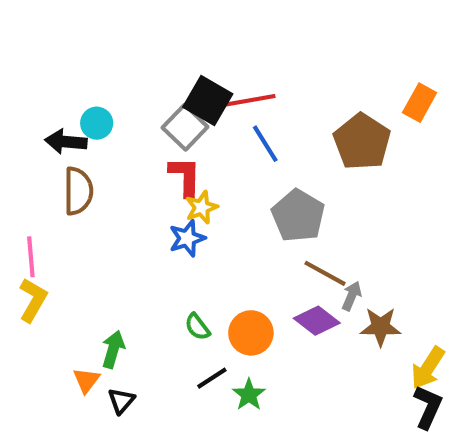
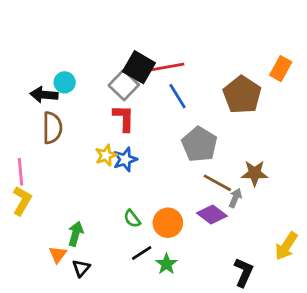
yellow star: (202, 207) -> (106, 155), moved
brown star: (381, 327) -> (255, 173), moved
black L-shape: (428, 407) -> (244, 272), moved

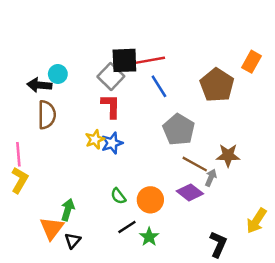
black square: (139, 67) -> (124, 60), turned -32
orange triangle: (58, 254) -> (52, 228), size x1.5

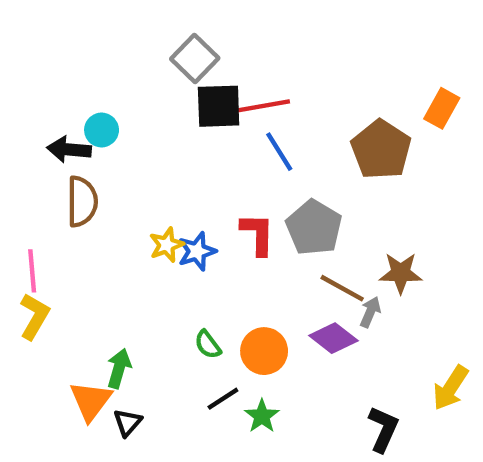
gray square: (111, 76) -> (195, 58), moved
red L-shape: (111, 106) -> (258, 234), moved

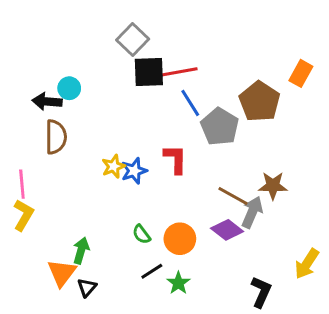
gray pentagon: (314, 228) -> (220, 127), moved
gray arrow: (370, 312) -> (252, 212), size x1.5

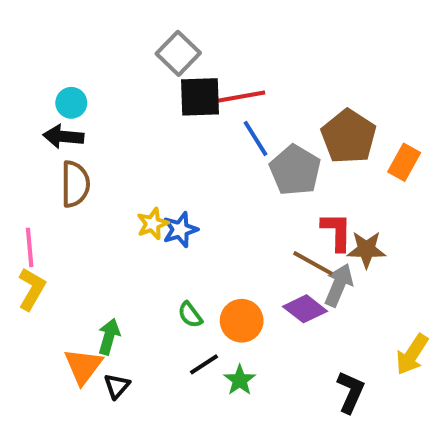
orange rectangle: (301, 73) -> (404, 162), moved
cyan circle: (69, 88) -> (71, 103), moved
red L-shape: (175, 159) -> (337, 232), moved

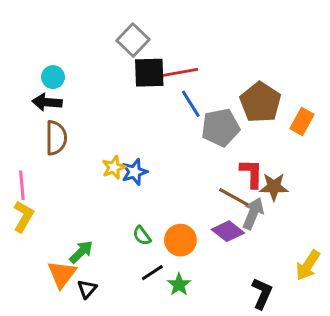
gray pentagon: (295, 170) -> (220, 127), turned 30
green arrow: (109, 337) -> (81, 252), turned 30

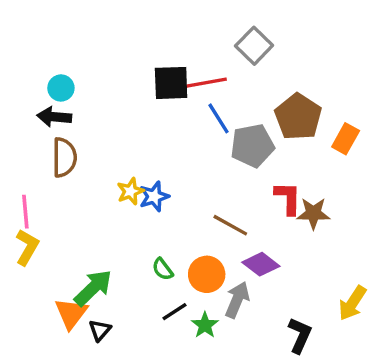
gray square: (133, 40) -> (254, 46), moved
brown line: (234, 197) -> (230, 225), moved
gray arrow: (253, 213) -> (237, 300), moved
green arrow: (81, 252) -> (93, 288), size x1.4

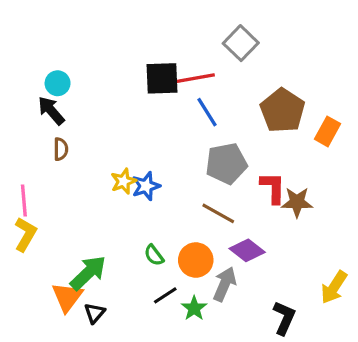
black arrow: (54, 117) -> (51, 111), turned 44
gray pentagon: (252, 146) -> (226, 164), moved
brown semicircle: (64, 157) -> (61, 149), size x0.6

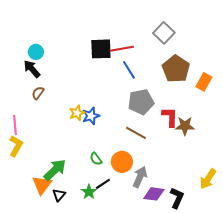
gray square: (241, 43) -> (164, 33), moved
brown semicircle: (61, 149) -> (38, 93), turned -144
purple diamond: (247, 250) -> (154, 194), moved, turned -30
green star: (194, 308) -> (89, 192), moved

